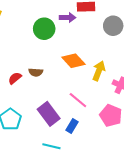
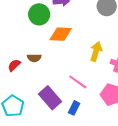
orange diamond: (73, 61) -> (61, 34), moved, turned -40

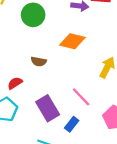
green circle: (39, 14) -> (33, 15), moved
red semicircle: (14, 65) -> (15, 83), moved

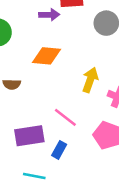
purple rectangle: (48, 108) -> (29, 136), turned -60

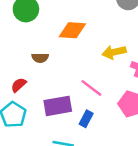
yellow arrow: (90, 80) -> (114, 52), turned -120

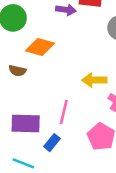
orange diamond: (72, 30) -> (40, 47), moved
pink line: (91, 88) -> (64, 112), turned 55

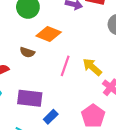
yellow arrow: (94, 80) -> (92, 67), turned 36
pink line: (64, 112) -> (65, 66), moved

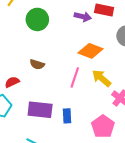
orange diamond: (49, 34) -> (91, 51), moved
blue rectangle: (51, 117) -> (67, 116), moved, turned -48

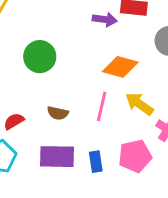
green circle: (37, 19) -> (40, 57), moved
brown semicircle: (37, 64) -> (58, 113), moved
pink pentagon: (103, 127) -> (135, 156), moved, turned 30

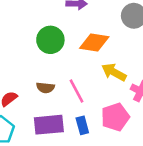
green circle: (40, 57) -> (50, 40), moved
pink line: (102, 106) -> (76, 91), moved, turned -35

